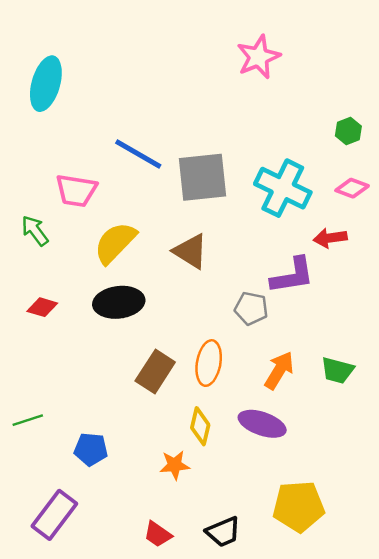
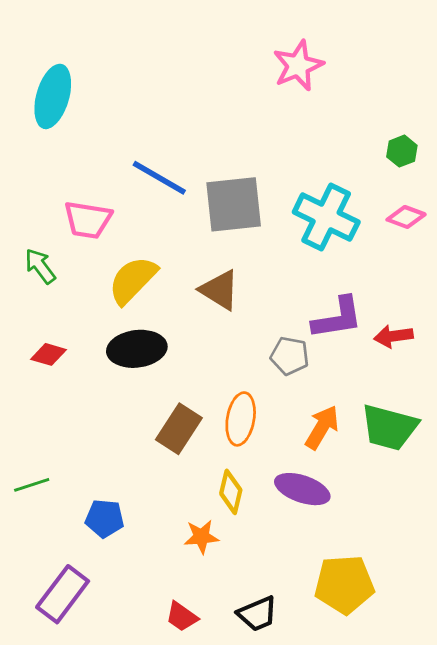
red arrow: (330, 238) -> (393, 336), moved
green trapezoid: (337, 370) -> (389, 427), size x1.5

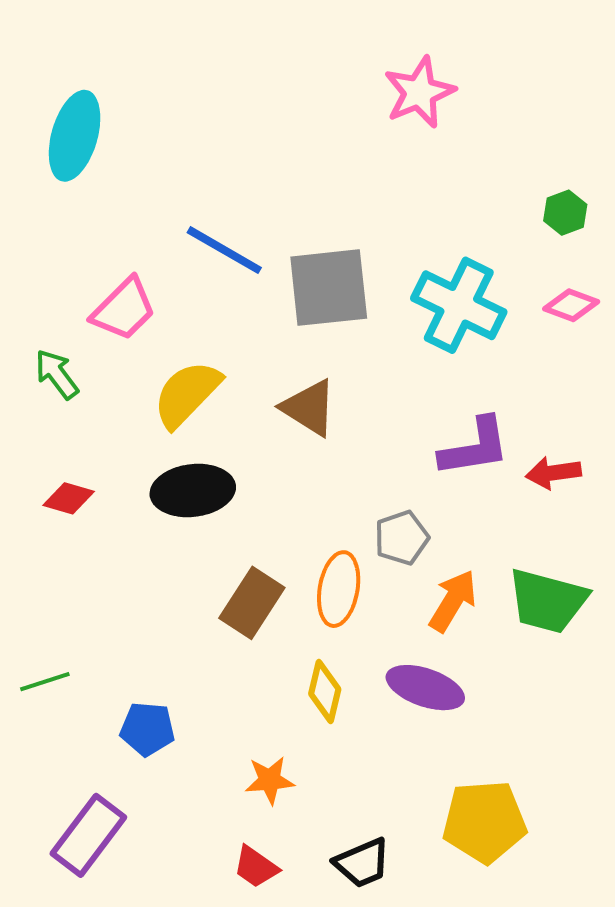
pink trapezoid: (88, 220) -> (124, 309), turned -54
gray pentagon: (290, 356) -> (402, 538), moved, turned -30
orange star: (201, 537) -> (270, 780), moved

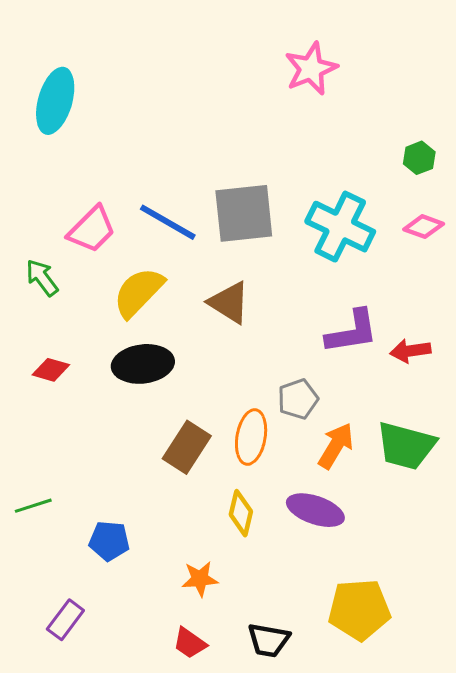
blue line: (224, 250) -> (168, 222), moved
purple rectangle: (88, 835) -> (65, 620), size x0.7
black trapezoid: (362, 863) -> (269, 640), turned 33

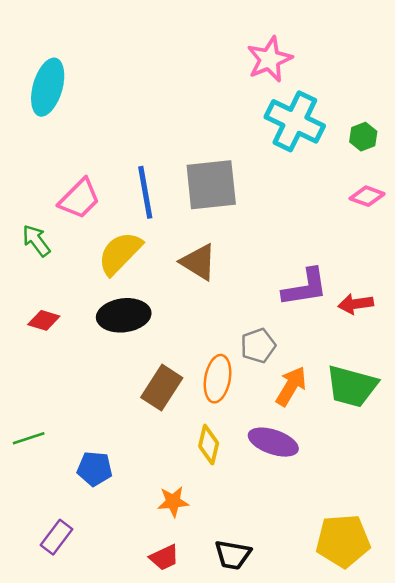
blue line: (168, 222) -> (145, 192), turned 50
cyan cross: (340, 227) -> (295, 121), moved
yellow pentagon: (359, 610) -> (343, 541), moved
red trapezoid: (190, 643) -> (164, 557), turned -60

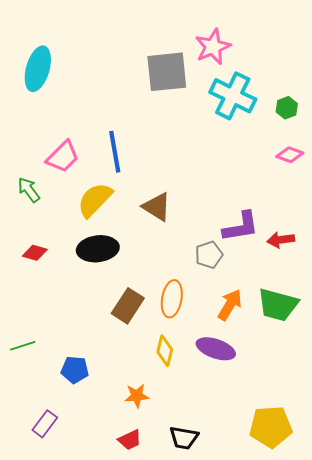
gray square: (211, 185) -> (167, 72), moved
gray pentagon: (258, 346) -> (209, 255), moved

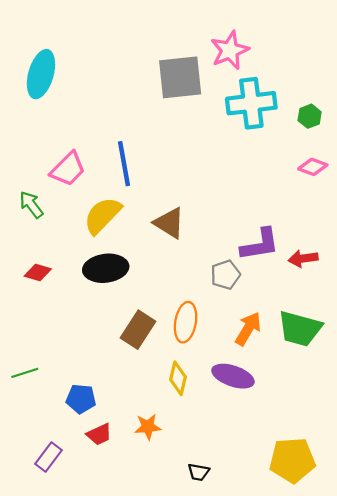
cyan cross: (233, 96) -> (251, 103), turned -33
black trapezoid: (184, 438) -> (198, 472), size x0.7
red trapezoid: (130, 440) -> (99, 434), moved

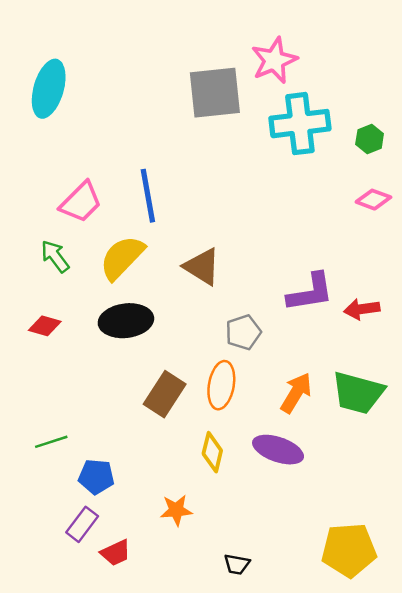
green arrow: (31, 205) -> (55, 256), moved
gray pentagon: (225, 275) -> (243, 332), moved
green line: (25, 373) -> (51, 442), moved
red trapezoid: (99, 434) -> (116, 553), moved
purple rectangle: (49, 457) -> (82, 524), moved

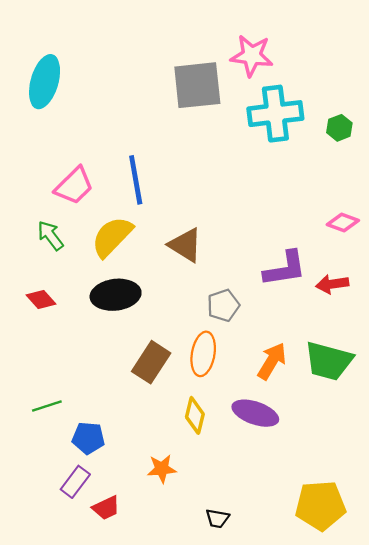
pink star: (274, 60) -> (252, 56), turned 30
pink diamond: (373, 200) -> (343, 223), moved
red diamond: (45, 326) -> (41, 299), turned 32

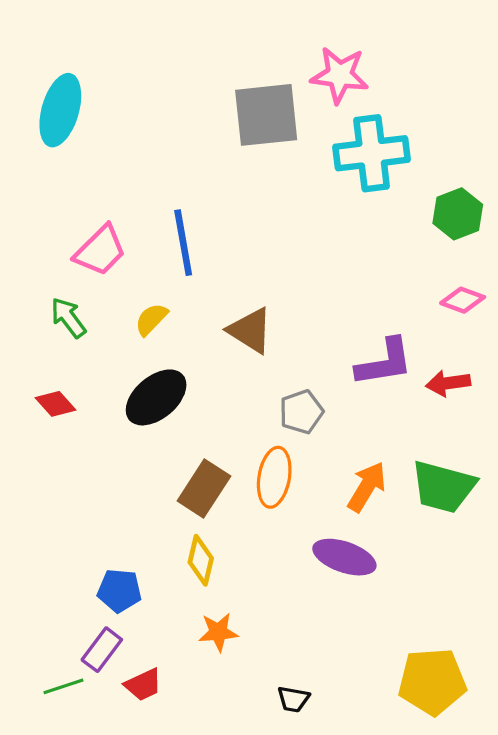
green hexagon: (339, 128) -> (458, 214), moved, size x1.4
yellow semicircle: (112, 237) -> (151, 319), size x0.6
black ellipse: (116, 295) -> (156, 397), turned -33
green line: (47, 406) -> (63, 686), moved
yellow diamond: (195, 415) -> (201, 560), moved

